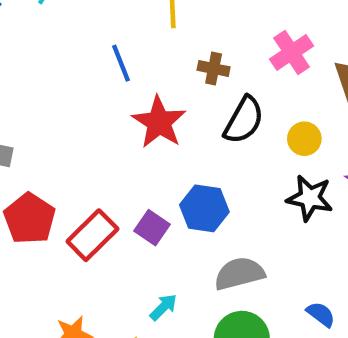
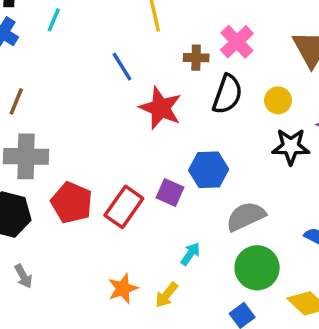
pink cross: (292, 52) -> (237, 42), moved

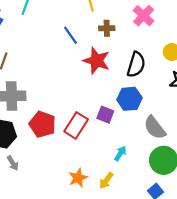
brown cross: (196, 58) -> (107, 28), moved
black semicircle: (227, 94) -> (136, 65), moved
gray semicircle: (246, 216) -> (155, 128), turned -100
gray arrow: (23, 276) -> (13, 163), moved

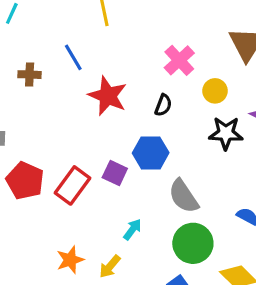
pink cross: (144, 16) -> (179, 60), moved
brown cross: (107, 28) -> (30, 75), moved
black semicircle: (136, 65) -> (163, 105), size x0.6

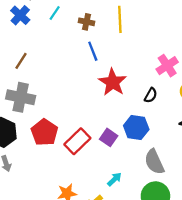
brown cross: (30, 75) -> (86, 22), moved

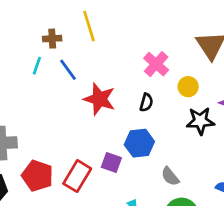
cyan line: (55, 13) -> (37, 66), moved
gray semicircle: (154, 162) -> (170, 176), size x0.7

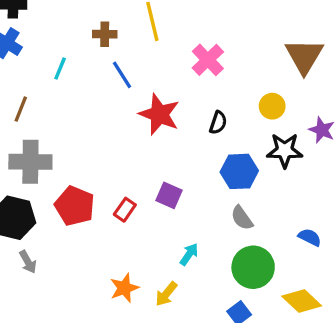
pink cross: (156, 64) -> (208, 60), moved
cyan line: (37, 66) -> (60, 68), moved
blue hexagon: (139, 143) -> (239, 171), moved
red rectangle: (77, 176) -> (125, 210), size x0.6

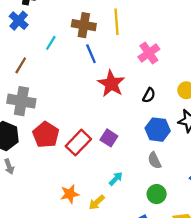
brown cross: (105, 34) -> (84, 25), size x1.5
red rectangle: (125, 210) -> (78, 143), size x1.6
green circle: (253, 267) -> (157, 194), size x0.7

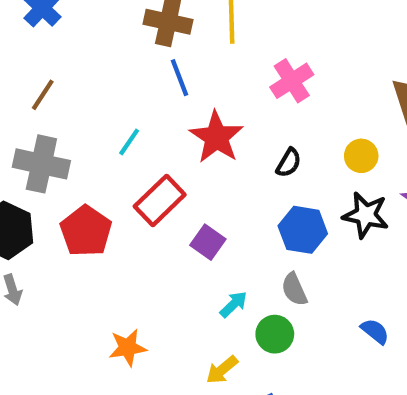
cyan line: (51, 43) -> (129, 142), moved
red rectangle: (78, 143) -> (160, 201), moved
cyan arrow: (116, 179) -> (234, 304), moved
green circle: (157, 194) -> (275, 334), moved
yellow arrow: (97, 202) -> (222, 370), moved

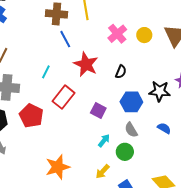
yellow circle: (361, 156) -> (144, 35), moved
purple square: (208, 242) -> (98, 110), moved
blue semicircle: (375, 331) -> (164, 128), moved
orange star: (128, 348) -> (58, 167), size x1.4

